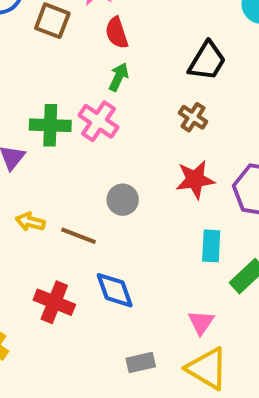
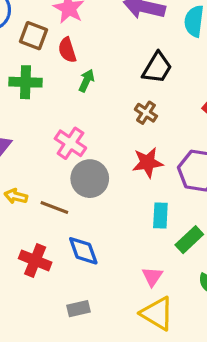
red semicircle: (117, 33) -> (67, 50), moved
pink cross: (99, 121) -> (70, 143), moved
green cross: (50, 125) -> (25, 82), moved
gray circle: (123, 200) -> (90, 179), size x1.5
gray rectangle: (141, 363) -> (78, 309), moved

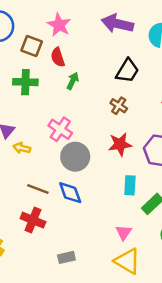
yellow arrow: (16, 196) -> (22, 148), moved
brown line: (54, 207) -> (38, 189), moved
blue diamond: (83, 251) -> (70, 193), moved

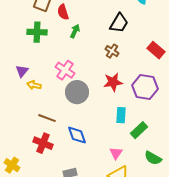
blue diamond: (70, 193) -> (77, 135), moved

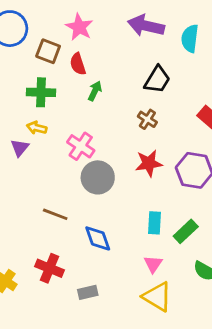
yellow arrow: (34, 85) -> (37, 128), moved
cyan rectangle: (121, 115) -> (154, 223), moved
red cross: (43, 143) -> (50, 268), moved

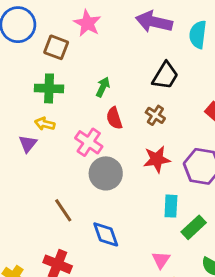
red semicircle: (78, 64) -> (114, 118), moved
brown line: (55, 214) -> (63, 210), turned 35
cyan rectangle: (154, 223) -> (171, 206), moved

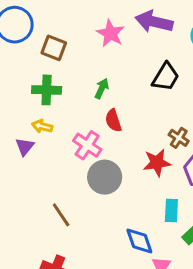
pink star: (87, 23) -> (110, 33), moved
brown cross: (155, 115) -> (179, 138), moved
blue diamond: (106, 234) -> (139, 241), moved

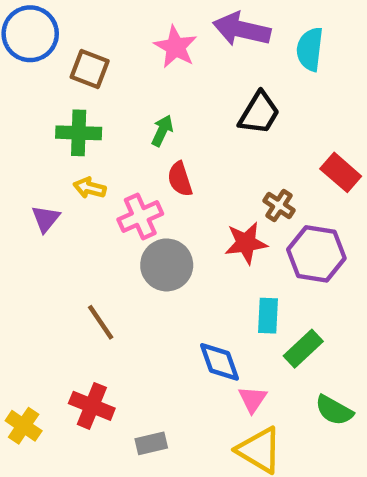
yellow arrow: (42, 126) -> (90, 188), moved
pink cross: (87, 145) -> (140, 217), turned 32

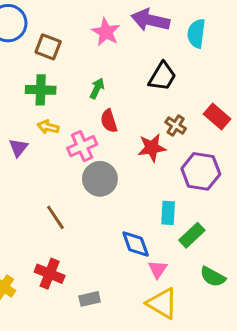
brown cross: (279, 206) -> (176, 125), moved
red star: (246, 243) -> (152, 148), moved

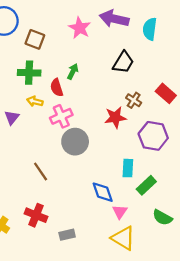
red semicircle: (109, 121) -> (57, 88), moved

